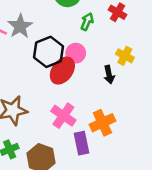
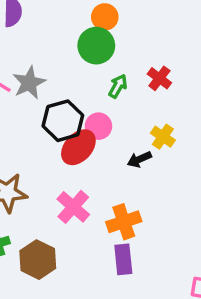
black arrow: (109, 75) -> (139, 159), turned 72
purple rectangle: (82, 143) -> (123, 259), moved

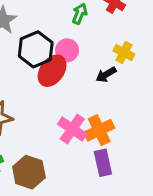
pink cross: (73, 207) -> (72, 129), moved

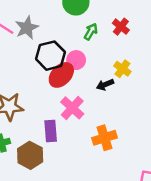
pink cross: (72, 129) -> (72, 108), moved
orange cross: (99, 130) -> (104, 138), moved
purple rectangle: (103, 163) -> (51, 131), moved

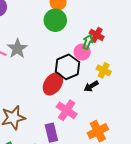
green arrow: (91, 32) -> (88, 42), moved
black hexagon: (51, 56) -> (67, 67), moved
pink circle: (76, 60) -> (82, 52), moved

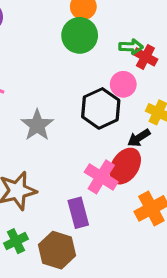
green arrow: (88, 42) -> (131, 47), moved, turned 72
gray star: (17, 49) -> (37, 125), moved
red ellipse: (53, 84) -> (125, 166), moved

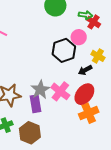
gray star: (37, 125) -> (40, 90), moved
red ellipse: (125, 166) -> (84, 94), moved
purple rectangle: (78, 213) -> (36, 104), moved

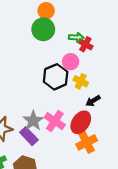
yellow cross: (98, 56) -> (81, 81), moved
black arrow: (85, 70) -> (93, 101), moved
purple rectangle: (36, 104) -> (29, 136), turned -30

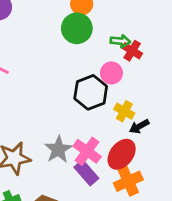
yellow cross: (81, 81) -> (124, 111), moved
purple rectangle: (29, 136) -> (86, 173), moved

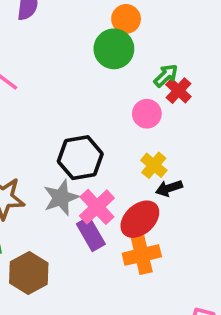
green arrow: (120, 41) -> (166, 76), turned -60
black hexagon: (91, 92) -> (80, 158), moved

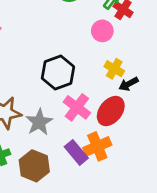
gray star: (61, 198) -> (39, 122), moved
purple rectangle: (91, 234) -> (76, 152), moved
orange cross: (142, 255) -> (97, 146), moved

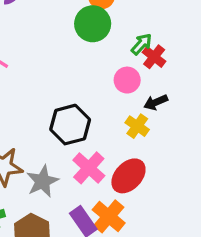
black arrow: (129, 84) -> (156, 102), moved
orange cross: (97, 146) -> (109, 216), turned -32

